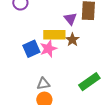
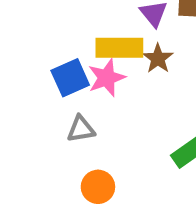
gray triangle: (43, 84) -> (81, 129), moved

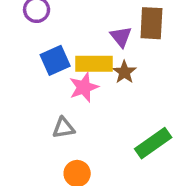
blue square: (70, 78) -> (55, 60), moved

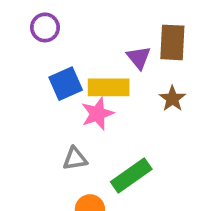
brown star: (124, 72) -> (172, 99), moved
green rectangle: (153, 143) -> (131, 176), moved

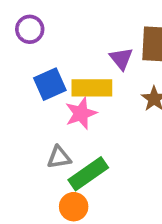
green rectangle: (131, 176) -> (88, 174), moved

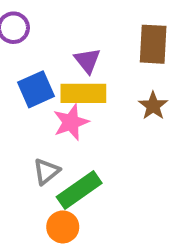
purple triangle: (121, 59) -> (87, 61), moved
gray triangle: (59, 157) -> (46, 171), turned -30

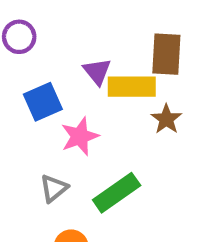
yellow rectangle: (83, 93) -> (132, 87), moved
green rectangle: (79, 190) -> (117, 193), moved

